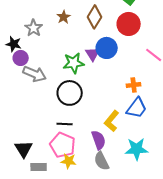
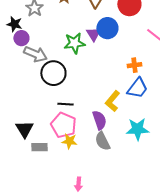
black circle: (70, 93) -> (53, 73), moved

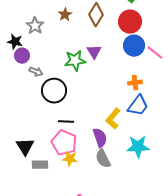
blue circle: (107, 28) -> (134, 46), moved
gray arrow: (35, 54) -> (36, 72), size x0.6

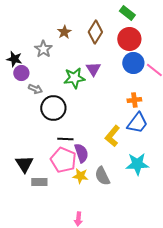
gray star: (35, 26) -> (43, 49), moved
purple semicircle: (100, 138) -> (81, 153), moved
yellow star: (70, 159) -> (80, 176), moved

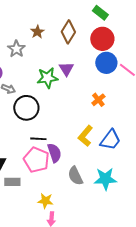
orange cross: (134, 100) -> (98, 100), moved, turned -32
blue trapezoid: (137, 123) -> (110, 140), moved
cyan star: (137, 164) -> (105, 179), moved
yellow star: (80, 176) -> (45, 201), moved

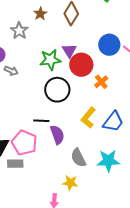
red circle: (102, 39) -> (81, 65), moved
black circle: (26, 108) -> (57, 90), moved
pink pentagon: (36, 160) -> (24, 143), moved
yellow star: (45, 201) -> (70, 183), moved

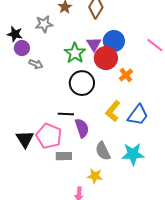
gray star: (19, 31) -> (44, 24), turned 30
blue circle: (109, 45) -> (114, 41), moved
green star: (50, 60) -> (75, 53), turned -30
gray rectangle: (15, 164) -> (64, 156), moved

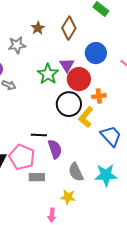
blue circle: (114, 41) -> (96, 53), moved
orange cross: (126, 75) -> (99, 96), turned 32
black circle: (82, 83) -> (69, 104), moved
yellow L-shape: (113, 111) -> (86, 117), moved
blue trapezoid: (138, 115) -> (111, 136), turned -80

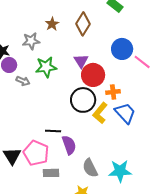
blue circle: (96, 53) -> (122, 49), moved
green star: (48, 74) -> (46, 67), moved, turned 30
blue trapezoid: (111, 136) -> (125, 113), moved

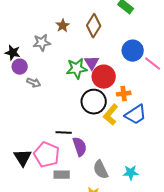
green star: (46, 67) -> (77, 69), moved
blue trapezoid: (125, 113) -> (136, 115), turned 100
cyan star: (120, 171) -> (131, 173), size x0.7

